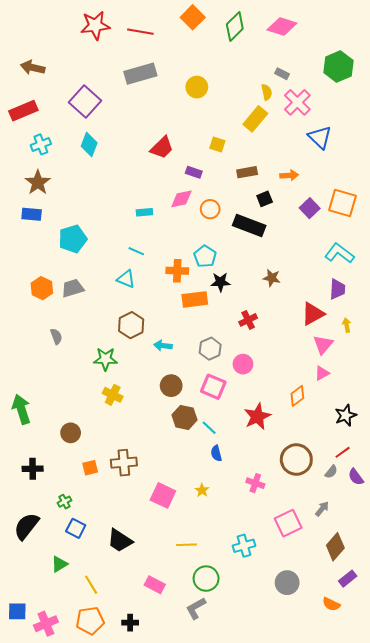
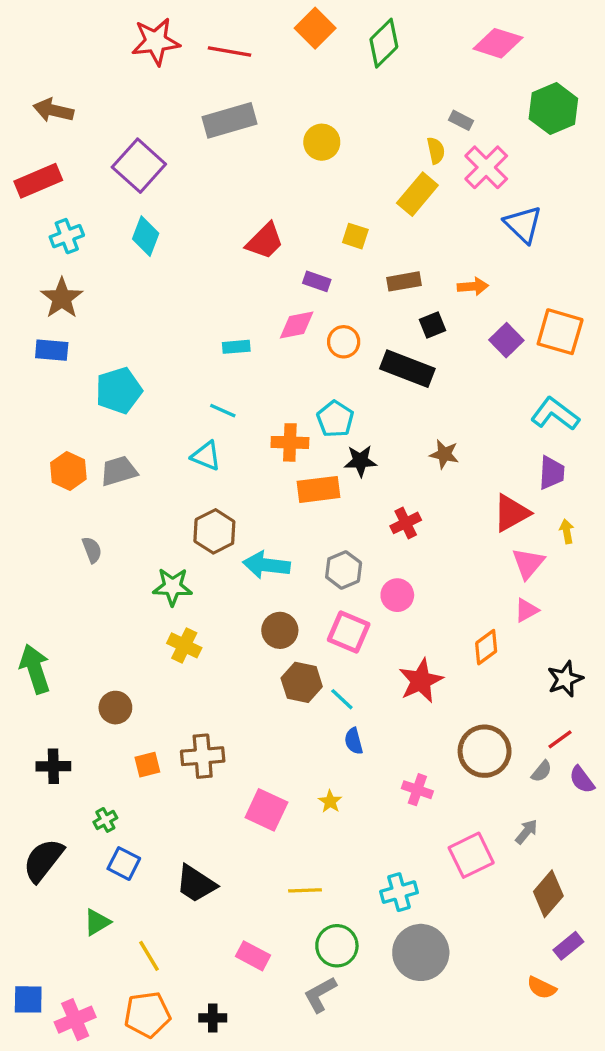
pink diamond: (282, 26) -> (498, 43), moved
cyan arrow: (163, 346) -> (266, 565), size x1.5
gray circle: (287, 583) -> (421, 952), moved, size x1.4

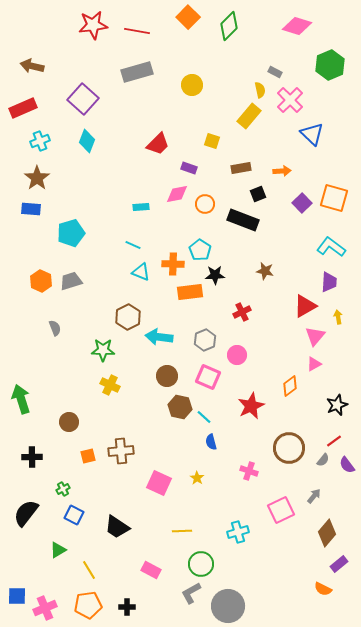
cyan triangle: (206, 456) -> (141, 272), moved
gray circle: (421, 952) -> (228, 606), moved

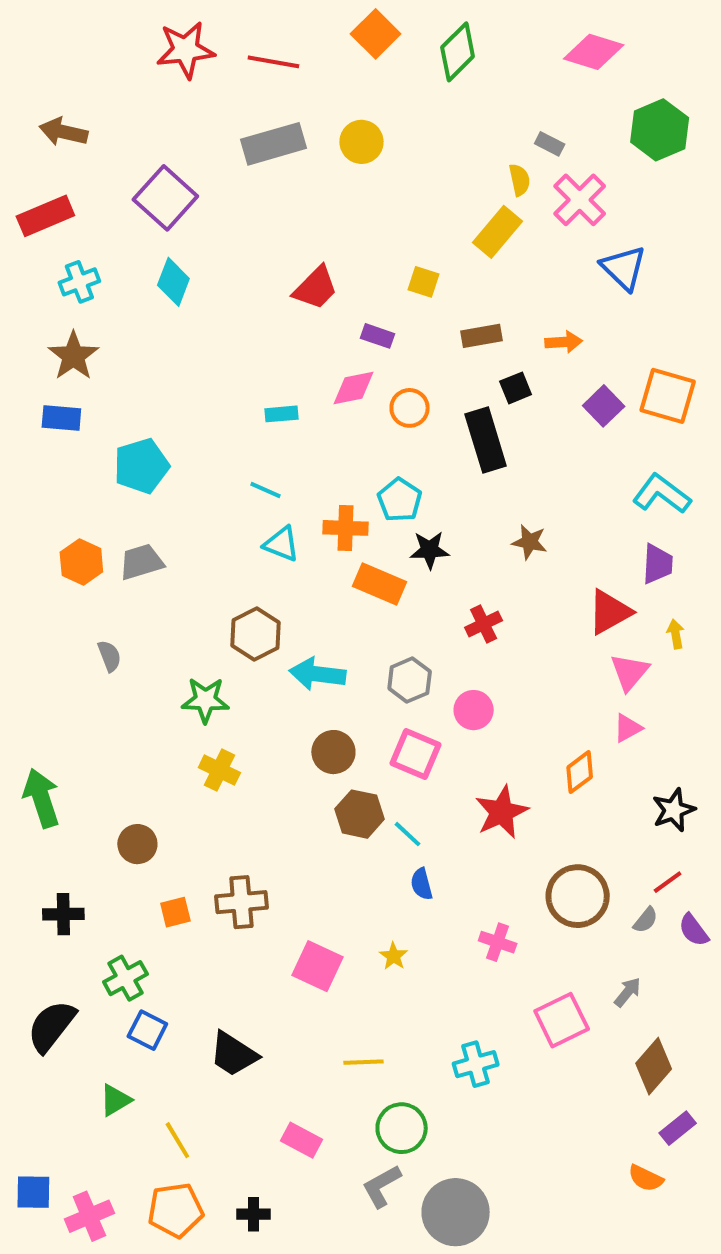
yellow circle: (192, 85) -> (362, 142), moved
black rectangle: (243, 220) -> (486, 440), turned 52
orange rectangle: (190, 292) -> (380, 584), turned 30
green cross: (63, 489) -> (125, 978), size x1.5

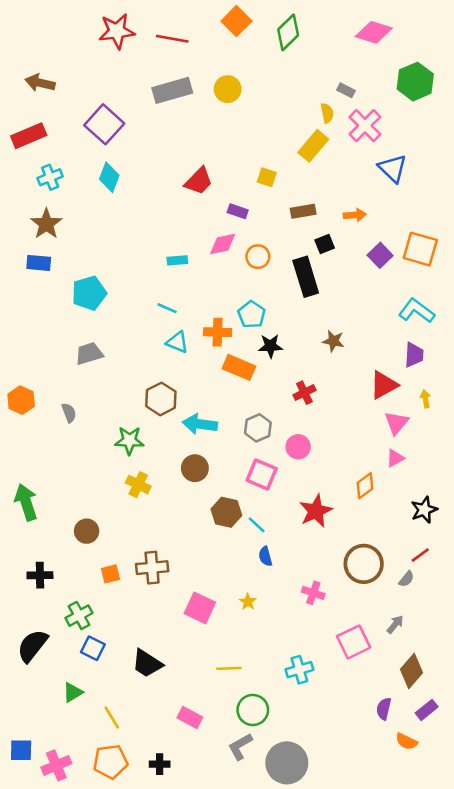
orange hexagon: (81, 562) -> (21, 400), moved
brown circle: (333, 752) -> (195, 468), moved
purple semicircle: (694, 930) -> (384, 709), moved, turned 50

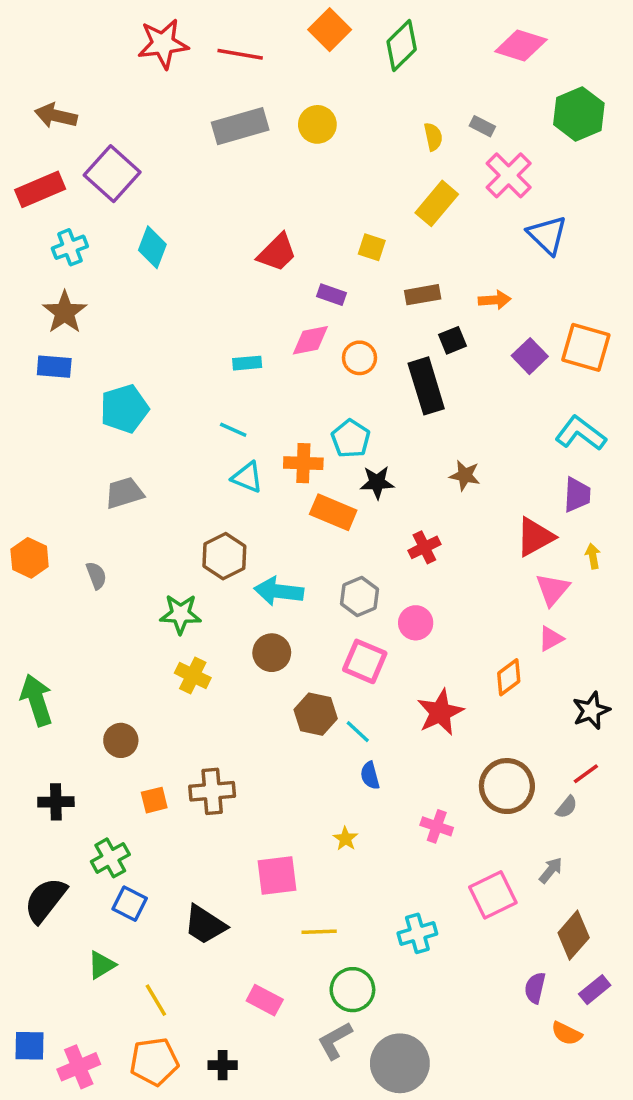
yellow semicircle: (327, 113) -> (433, 137), moved
purple square: (104, 124) -> (112, 174), moved
pink square: (200, 608) -> (277, 876), moved, turned -32

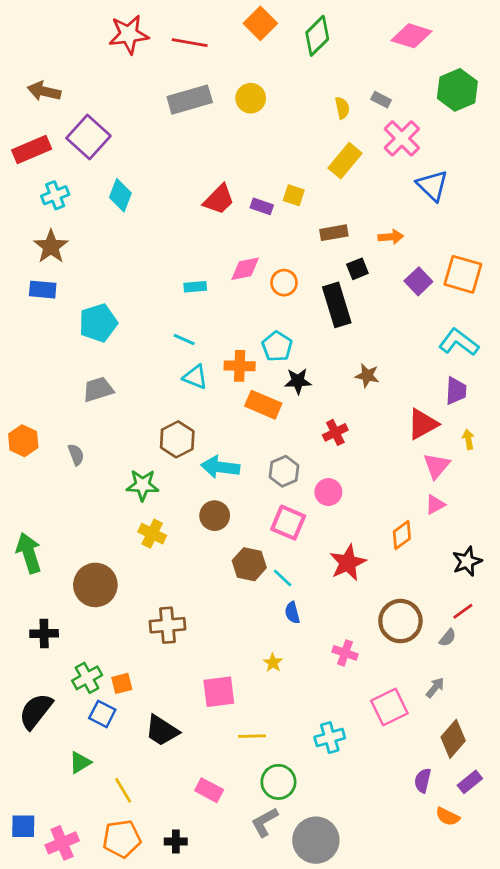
purple rectangle: (331, 295) -> (262, 206), moved
brown circle: (121, 740) -> (95, 585), size x1.6
orange square: (154, 800) -> (122, 683), moved

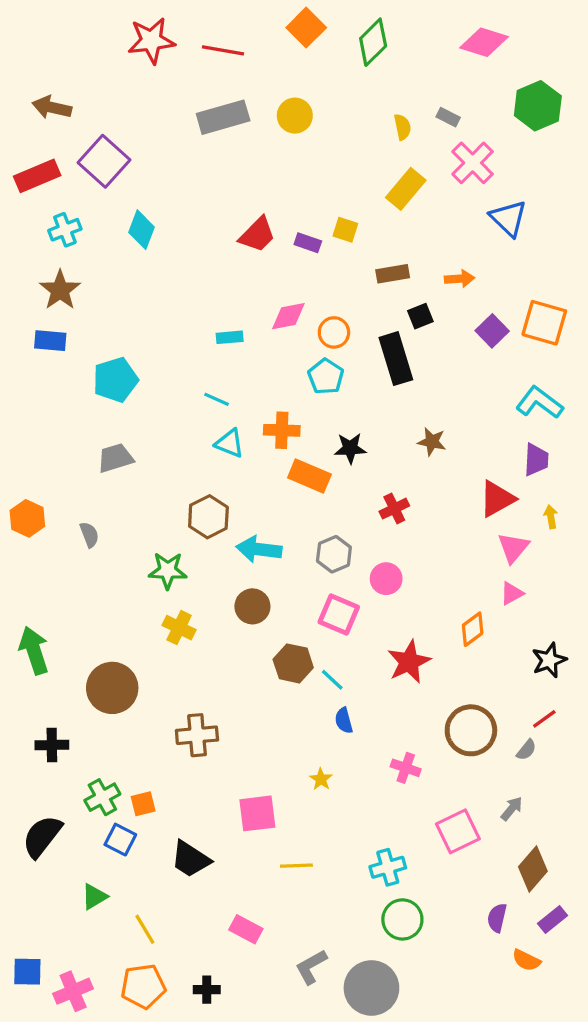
cyan pentagon: (277, 346) -> (326, 376), moved
green circle: (278, 782) -> (402, 919), moved

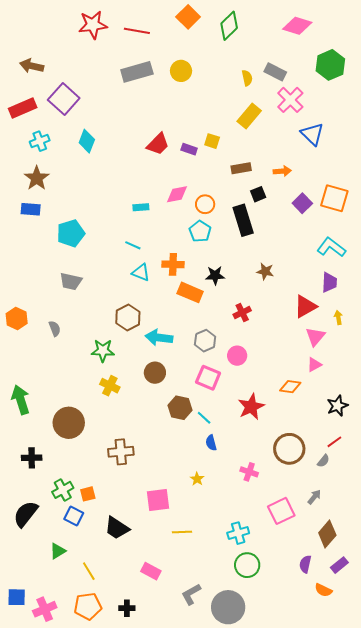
gray rectangle: (448, 117) -> (275, 72), size x1.5
gray trapezoid: (115, 458) -> (71, 281), turned -150
orange diamond: (473, 629) -> (290, 387), turned 45

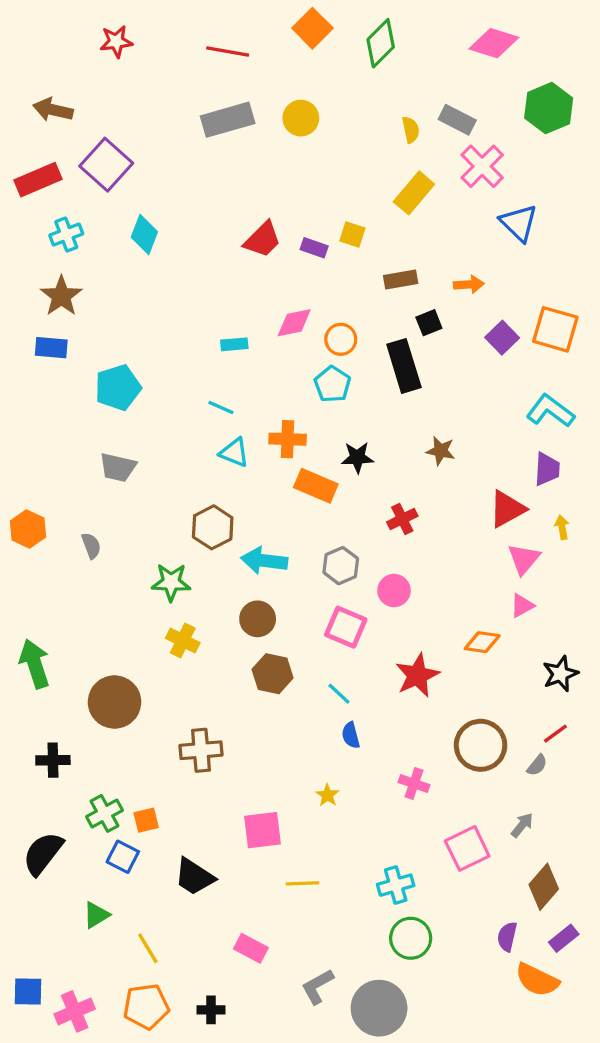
red star: (93, 25) -> (116, 42), moved, size x0.7
brown hexagon: (180, 408) -> (273, 674), moved
orange semicircle: (323, 590) -> (537, 980), size x1.5

